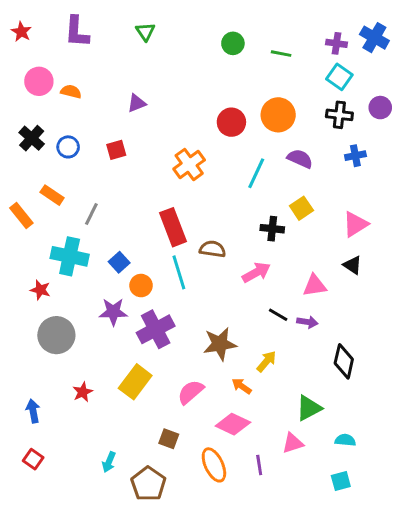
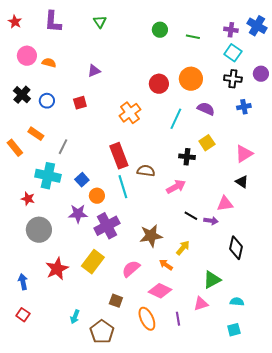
pink triangle: (315, 286) -> (225, 204), moved
red star: (83, 392) -> (57, 269), size x1.6

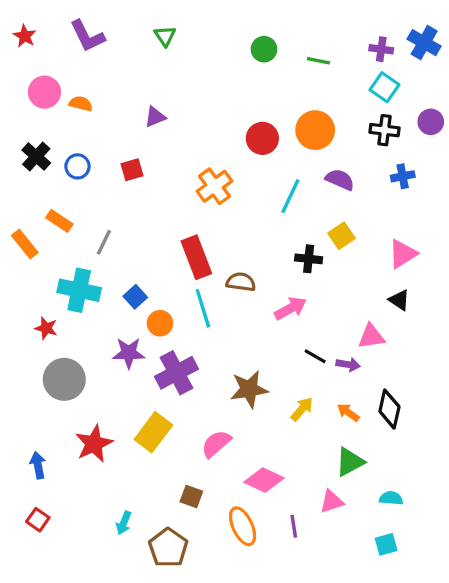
purple L-shape: (53, 22) -> (87, 36), turned -30
orange arrow: (166, 265) -> (348, 412), moved

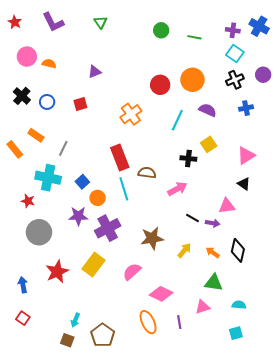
black cross: (384, 130) -> (235, 80), turned -30
green triangle: (350, 462) -> (214, 283), turned 36
brown square: (191, 497) -> (67, 340), moved

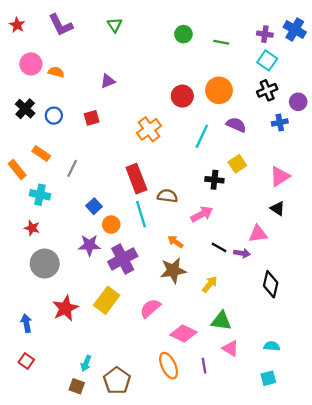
purple circle: (263, 75) -> (298, 102), moved
cyan cross: (48, 178) -> (40, 195), moved, size x0.7
orange arrow: (213, 252) -> (175, 242), moved
green triangle: (214, 283) -> (221, 321), moved
pink triangle: (203, 307) -> (230, 348), turned 49

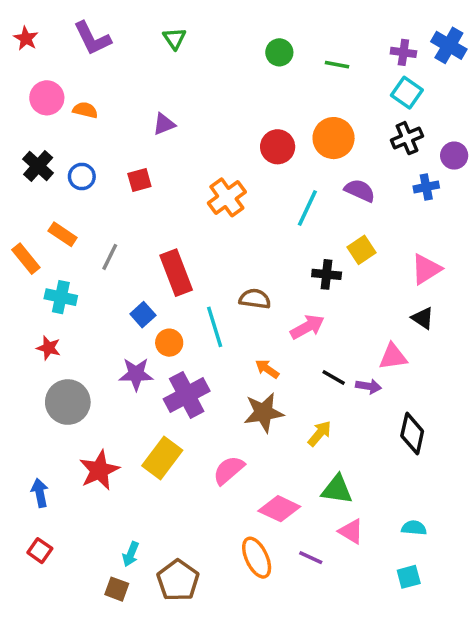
red rectangle: (136, 179) -> (176, 273), moved
purple line: (204, 366) -> (311, 558), turned -56

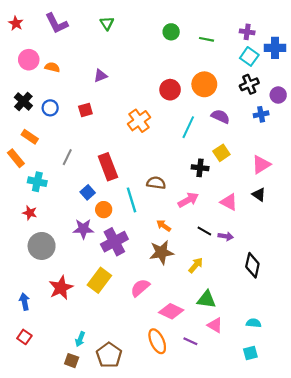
blue cross: (449, 45) -> (275, 48), moved, turned -30
orange rectangle: (63, 234) -> (30, 137), moved
pink triangle: (393, 357) -> (229, 202), moved, turned 36

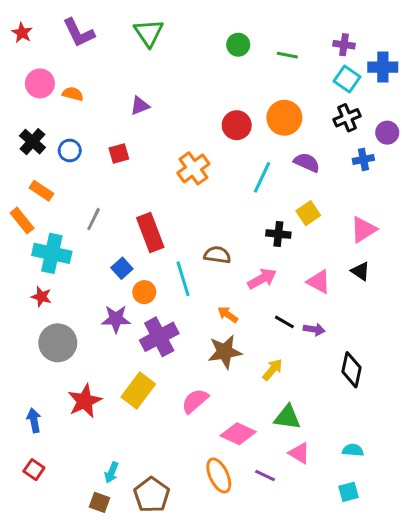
green triangle: (107, 23) -> (149, 33), size x1.5
cyan cross: (37, 182) -> (52, 253), size x1.4

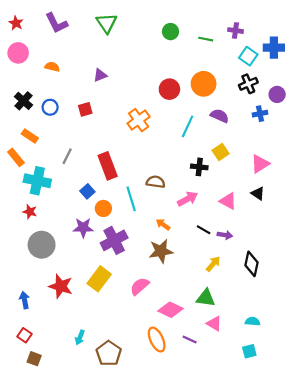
purple cross: (344, 45) -> (236, 31), moved
pink circle: (40, 83) -> (18, 53), moved
yellow arrow: (272, 370) -> (213, 264), moved
red star: (85, 401) -> (61, 286), turned -30
brown square: (100, 502) -> (34, 359), moved

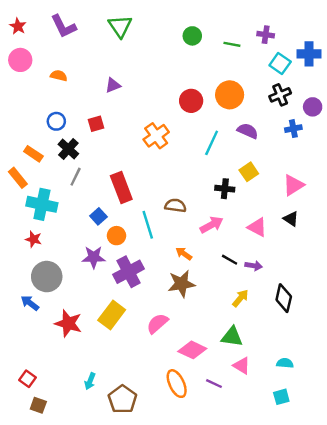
black cross: (23, 101) -> (68, 149), moved
blue arrow: (25, 300) -> (30, 303), moved, turned -42

